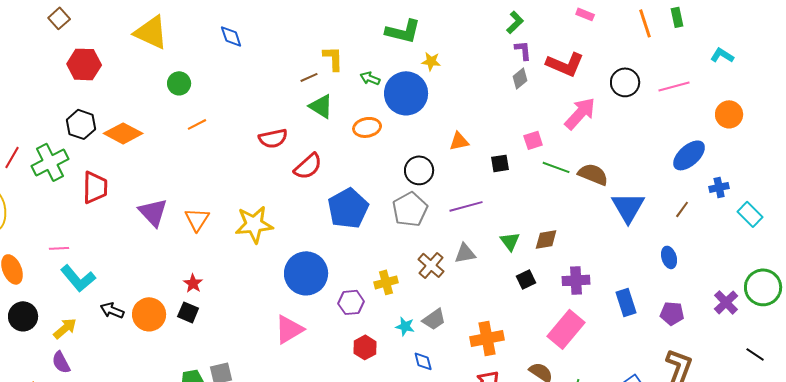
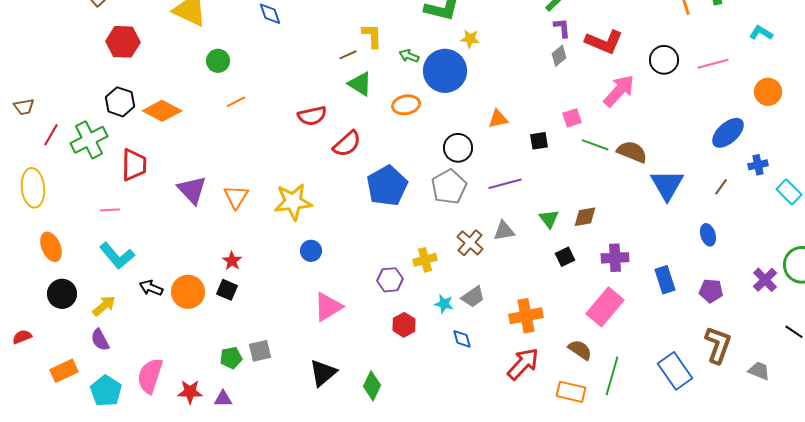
pink line: (59, 248) -> (110, 210), moved
blue circle: (306, 273) -> (311, 251), moved, size x0.5

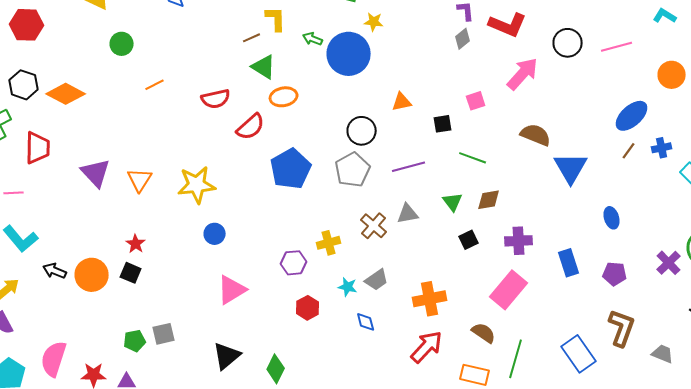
orange line: (236, 102) -> (155, 85), moved
orange ellipse: (406, 105) -> (284, 97), moved
green line: (595, 145) -> (473, 158), moved
brown line: (721, 187) -> (629, 151), moved

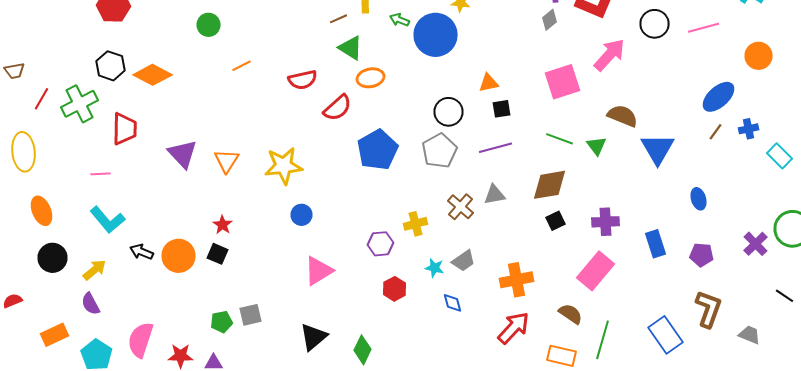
pink square: (476, 101) -> (562, 82), size x1.8
black square: (443, 124) -> (502, 109), moved
brown diamond: (489, 200) -> (550, 185), moved, size x1.5
green triangle: (453, 202) -> (596, 146), moved

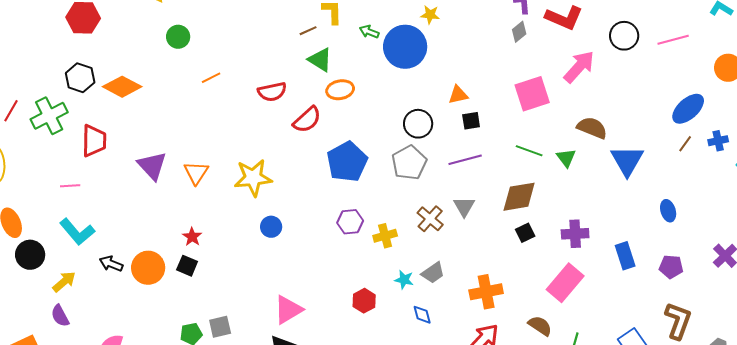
gray triangle: (494, 195) -> (464, 207), turned -50
purple hexagon: (380, 244) -> (350, 222), moved
black circle: (52, 258) -> (30, 255), moved
pink triangle: (318, 271) -> (288, 310), moved

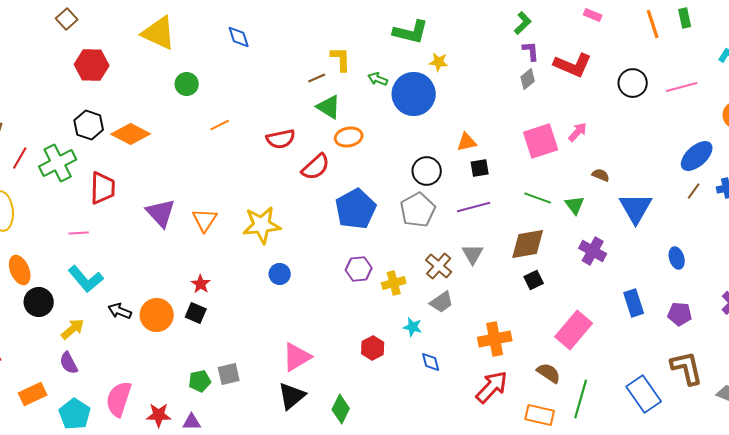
pink arrow: (579, 67) -> (578, 132), moved, size x0.6
brown semicircle: (592, 128) -> (601, 175), size x0.6
purple cross: (575, 234) -> (593, 251), moved, turned 32
gray trapezoid: (433, 273) -> (442, 302), moved
brown L-shape: (678, 321) -> (687, 368), turned -33

